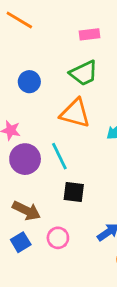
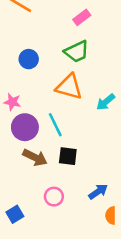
pink rectangle: (89, 34) -> (82, 17), turned -30
brown arrow: (26, 211) -> (35, 157), moved
blue square: (21, 242) -> (15, 214), moved

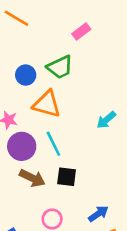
green trapezoid: (77, 51) -> (60, 67), moved
orange triangle: (69, 87) -> (47, 104), moved

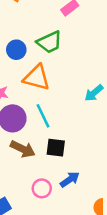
blue arrow: (98, 214) -> (70, 179), moved

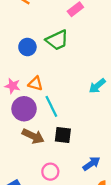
orange triangle: (37, 78) -> (35, 84), moved, size x0.6
blue arrow: (70, 179) -> (91, 164), moved

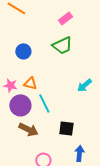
green trapezoid: (57, 40) -> (62, 45), moved
black square: (63, 135) -> (66, 128), moved
blue arrow: (91, 164) -> (79, 153), turned -49

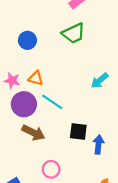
cyan line: (44, 103) -> (52, 102), turned -30
blue arrow: (79, 153) -> (98, 144), moved

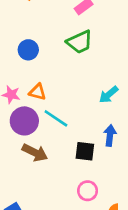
blue arrow: (98, 144) -> (110, 135), moved
pink circle: (51, 169) -> (88, 191), moved

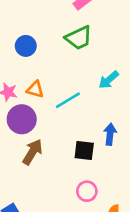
cyan arrow: (109, 95) -> (109, 80), moved
cyan line: (56, 118) -> (68, 100), moved, turned -65
brown arrow: (35, 153) -> (33, 152), turned -85

